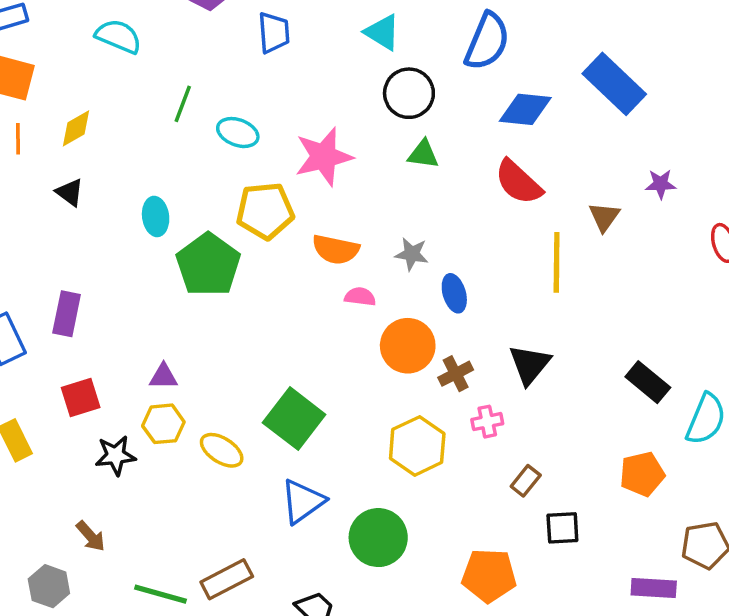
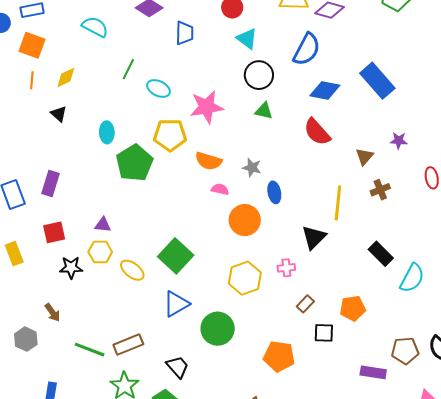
yellow line: (557, 262) -> (338, 203), moved
brown cross: (456, 374) -> (380, 190), moved
orange pentagon: (642, 474) -> (353, 308), moved

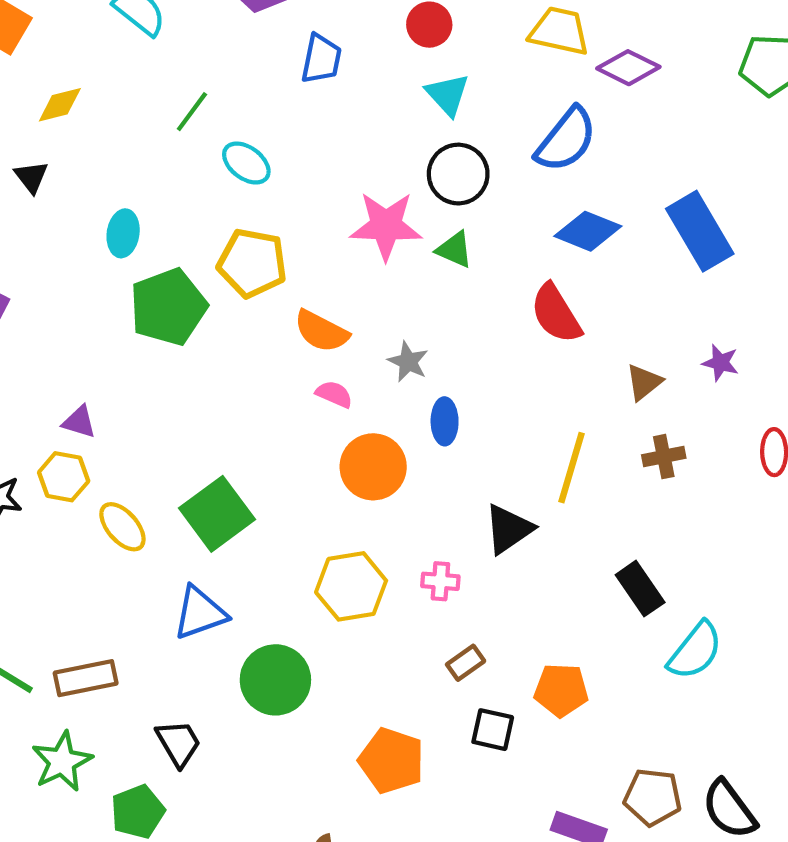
pink star: (207, 107) -> (386, 226), moved

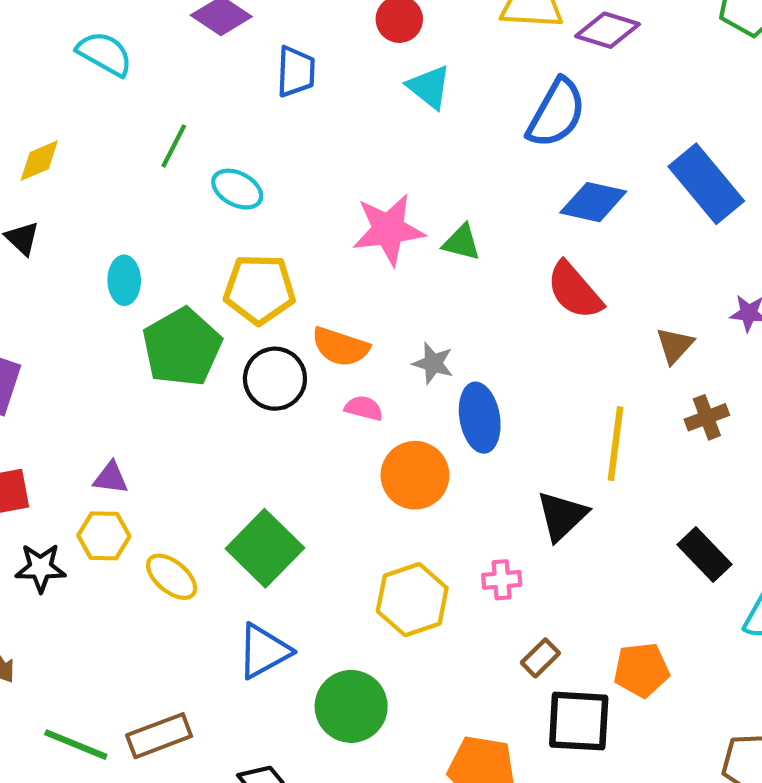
black circle: (458, 174) -> (275, 379), moved
blue ellipse: (445, 421) -> (480, 418), size x1.4
black square: (493, 730) -> (579, 721), size x1.5

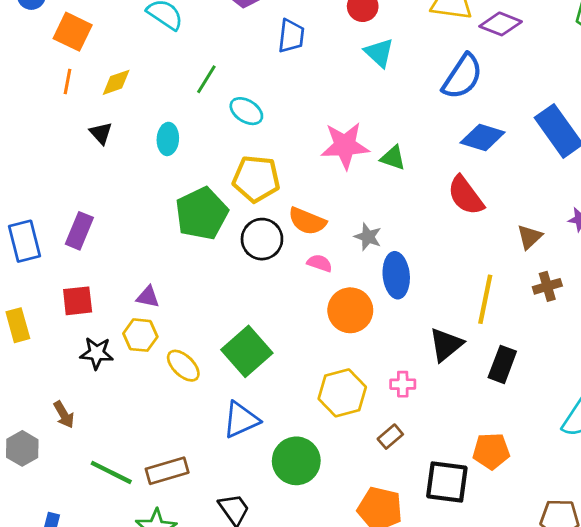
cyan ellipse: (124, 280) -> (168, 139), moved
black rectangle: (704, 554) -> (502, 364), moved, turned 60
brown rectangle: (540, 658) -> (390, 437), moved

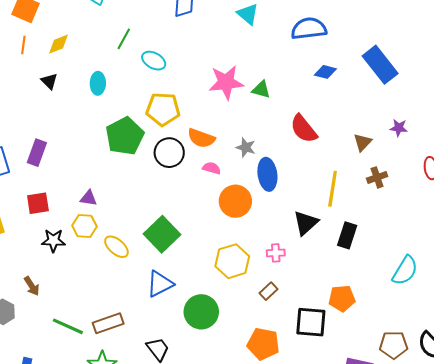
blue semicircle: (462, 77) -> (309, 29), turned -128
blue diamond: (483, 138) -> (325, 72), size x0.7
red semicircle: (466, 195) -> (304, 129), moved

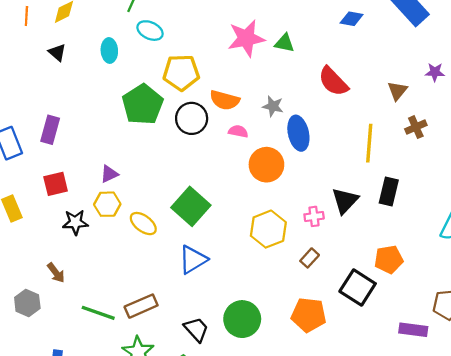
cyan ellipse: (154, 61) -> (150, 31), moved
purple triangle: (89, 198) -> (109, 174), turned -30
black triangle: (306, 223) -> (345, 201), moved
green circle: (201, 312) -> (242, 319), moved
black square: (311, 322) -> (358, 287), turned 32

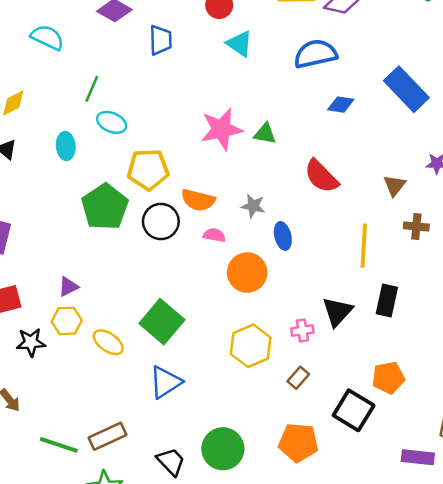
brown cross: (416, 127) -> (416, 226), turned 30
blue ellipse: (298, 133) -> (283, 236), size x0.7

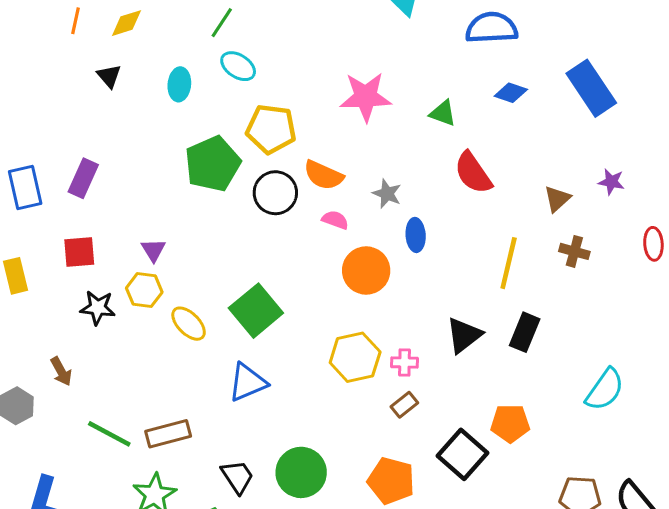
green triangle: (265, 134) -> (443, 113), moved
purple triangle: (68, 287) -> (153, 250), turned -45
pink cross: (302, 330) -> (405, 362), moved

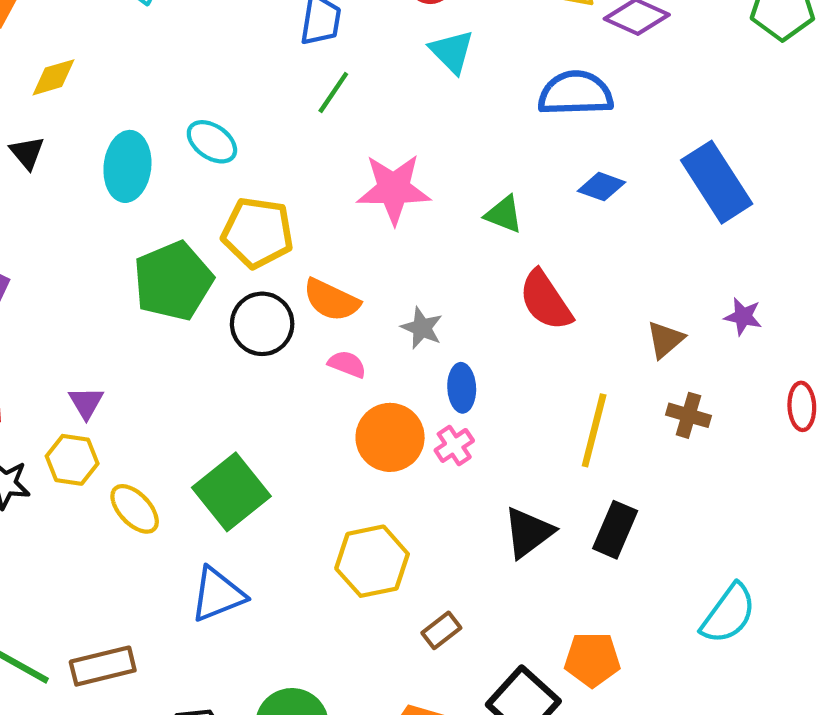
green line: (222, 23) -> (333, 92), moved
cyan ellipse: (179, 84) -> (127, 166), size x1.4
pink cross: (405, 362) -> (454, 446), moved, turned -36

